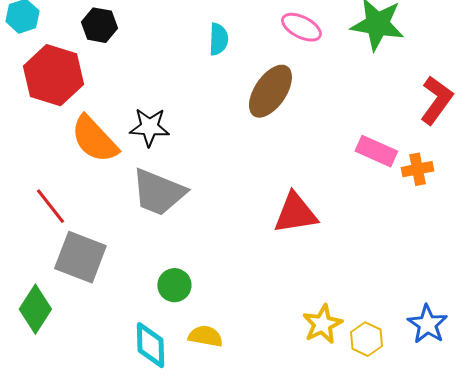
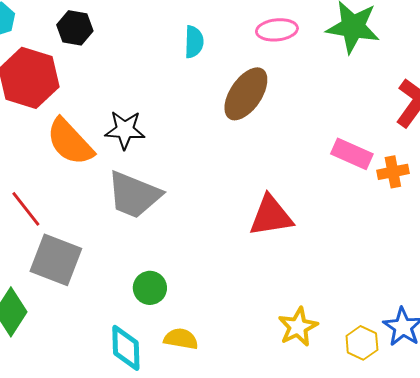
pink ellipse: (301, 27) -> (277, 30), turned -33
yellow hexagon: (366, 339) -> (362, 343), moved

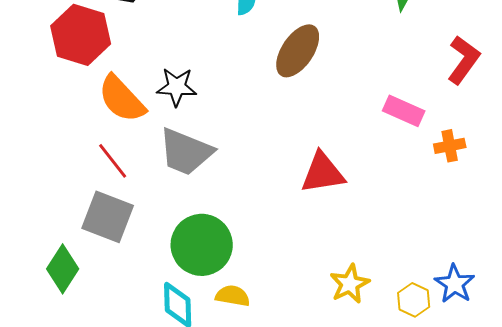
orange cross: (393, 172) -> (450, 146), moved
red line: (26, 209) -> (113, 161), moved
green circle: (150, 288) -> (202, 245), size x1.8

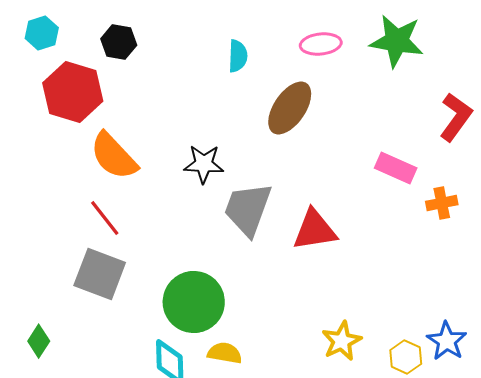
black star: (177, 87) -> (204, 164), moved
gray trapezoid: (186, 152) -> (248, 209), moved, turned 88
green diamond: (63, 269) -> (39, 341), moved, size x0.7

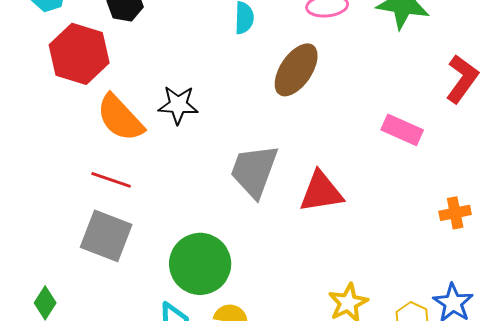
black star: (204, 164) -> (178, 105), moved
orange cross: (442, 203) -> (455, 213), moved
red line: (105, 218) -> (111, 180), turned -33

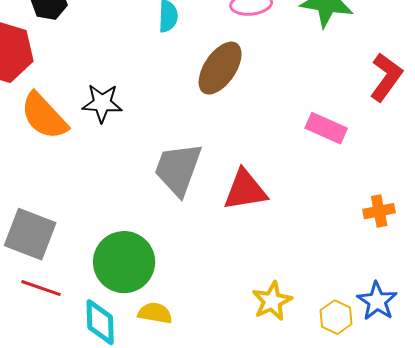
red line: (111, 180) -> (41, 288), moved

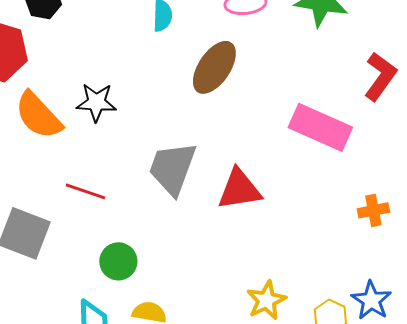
pink rectangle: (326, 128) -> (320, 127), size x1.5
green circle: (124, 262) -> (118, 261), size x0.6
red line: (41, 288) -> (85, 191), moved

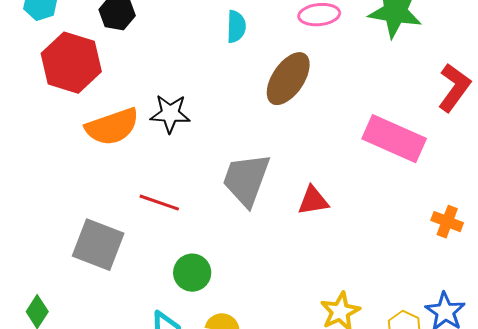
orange semicircle: (38, 115) -> (112, 127), turned -66
red triangle: (239, 189) -> (313, 201), size x0.7
orange cross: (373, 210) -> (447, 222), turned 32

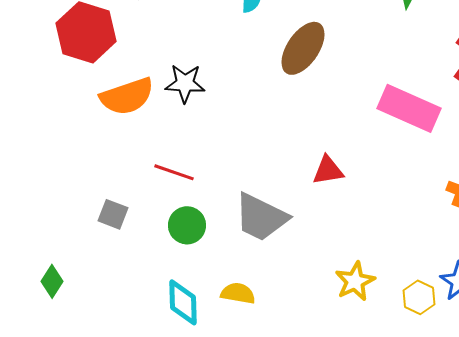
gray trapezoid: (246, 180) -> (261, 217), moved, turned -84
gray square: (98, 245) -> (113, 214), size x0.6
green circle: (192, 273) -> (187, 225), moved

